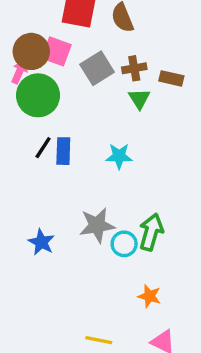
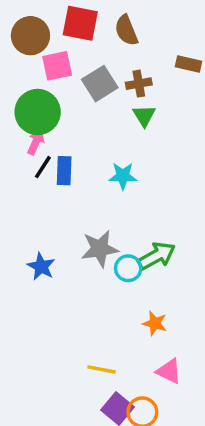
brown circle: (31, 51) -> (30, 36), moved
pink square: (57, 51) -> (57, 66), turned -32
pink arrow: (19, 72) -> (36, 142), moved
brown rectangle: (171, 78) -> (189, 64), moved
green arrow: (151, 232) -> (157, 256), turned 45

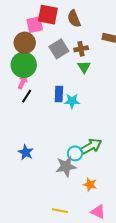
brown circle: (30, 36) -> (25, 43), moved
pink square: (57, 66) -> (35, 25), moved
blue rectangle: (64, 171) -> (59, 94), moved
gray star: (100, 249) -> (66, 166), moved

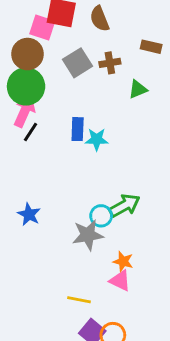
pink square: (35, 25) -> (42, 28), turned 30
green triangle: (84, 67) -> (138, 89), moved, turned 40
pink arrow: (23, 82) -> (25, 111), size x1.5
pink triangle: (98, 212) -> (120, 281), moved

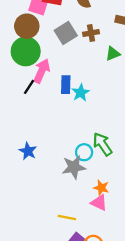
pink arrow: (25, 111) -> (42, 71), moved
cyan star: (97, 139) -> (81, 93), turned -30
green arrow: (125, 206) -> (102, 144), turned -95

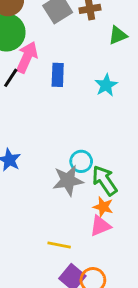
cyan star: (81, 93) -> (106, 85), moved
green arrow: (102, 144) -> (105, 180), moved
pink triangle: (99, 203) -> (100, 226), turned -48

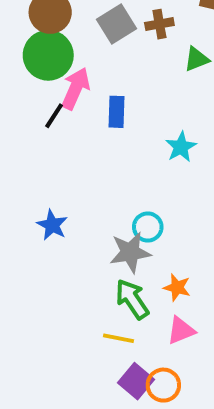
cyan star: (106, 85) -> (181, 147), moved
green arrow: (105, 180) -> (132, 299), moved
pink triangle: (100, 226) -> (181, 330), moved

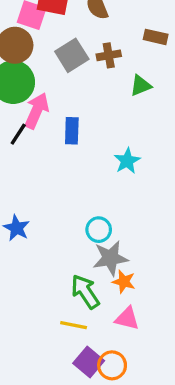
gray star: (130, 252) -> (110, 258), moved
pink triangle: (181, 330) -> (127, 318), turned 36

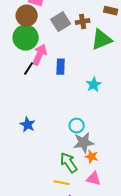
green triangle: (141, 86) -> (102, 40), size x1.6

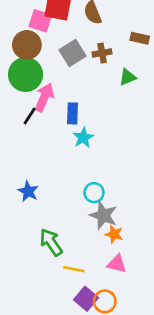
green triangle: (102, 40) -> (128, 77), size x0.6
cyan star: (94, 85) -> (83, 138), moved
gray star: (84, 143) -> (103, 215), turned 30
green arrow: (69, 163) -> (51, 242), moved

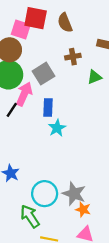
gray square: (73, 53) -> (43, 74), moved
cyan circle: (94, 193) -> (45, 194), moved, size x1.5

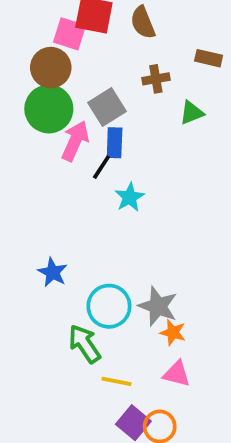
blue rectangle: (48, 108) -> (115, 143), moved
black line: (12, 110) -> (101, 167), moved

